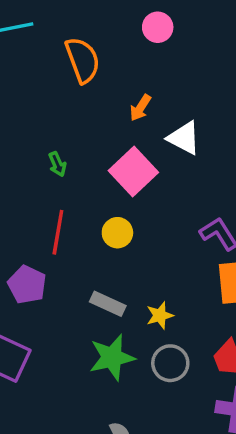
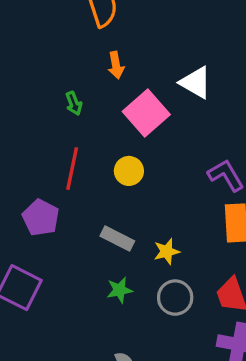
orange arrow: (140, 108) -> (116, 65), moved, turned -45
green star: (112, 357) -> (120, 290), size x0.6

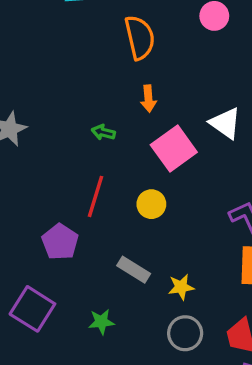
green arrow: (74, 103) -> (103, 132), turned 120
green star: (120, 290) -> (101, 322), moved

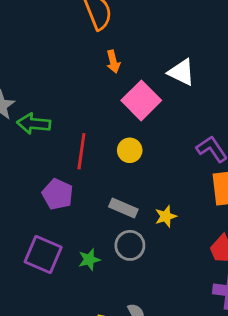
green arrow: (103, 132) -> (34, 124), moved, size x1.6
green star: (101, 322) -> (89, 260), moved
gray circle: (185, 333) -> (130, 245), moved

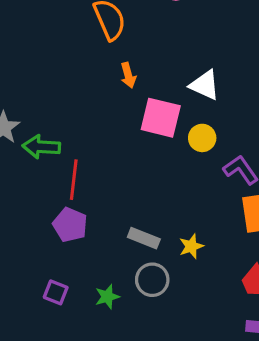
pink square: (141, 100) -> (161, 118), turned -30
yellow circle: (130, 150) -> (202, 138), moved
red line: (81, 151) -> (74, 180), moved
purple square: (43, 254) -> (56, 292), size x0.6

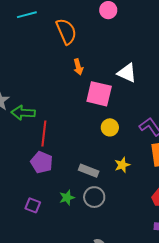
yellow circle: (202, 138) -> (110, 127), moved
yellow star: (191, 246) -> (122, 165), moved
green star: (107, 297) -> (67, 198), moved

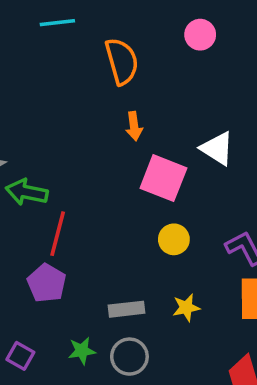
gray rectangle: (89, 171) -> (126, 309), turned -36

